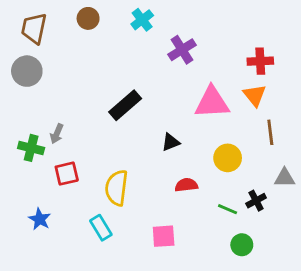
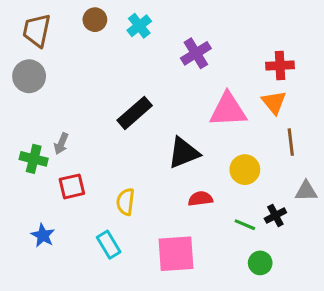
cyan cross: (142, 20) -> (139, 26), moved
black triangle: (171, 142) -> (184, 153), size x1.6
yellow semicircle: (117, 188) -> (125, 202), size x0.7
pink square: (164, 236) -> (176, 254), size x1.5

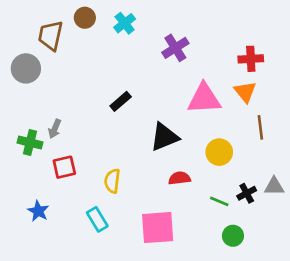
brown trapezoid: (37, 30) -> (51, 36), moved
black rectangle: (135, 113) -> (121, 101), size x0.7
gray triangle: (306, 191) -> (274, 186), moved

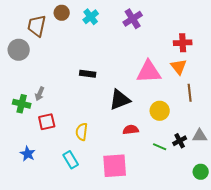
purple cross: (175, 48) -> (133, 19), moved
black rectangle: (121, 101) -> (88, 74), turned 49
green circle: (233, 236) -> (201, 172), moved

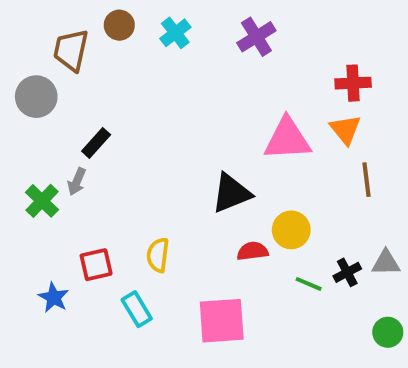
black rectangle: (88, 74) -> (96, 143), moved, turned -56
green cross: (22, 104) -> (42, 201), turned 30
yellow circle: (160, 111) -> (291, 230), moved
red square: (47, 122) -> (96, 265), moved

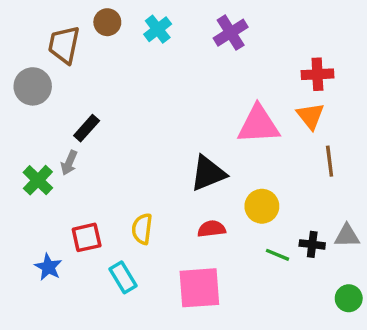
red semicircle: (253, 251) -> (212, 229), moved
black cross: (347, 272) -> (312, 244), turned 35

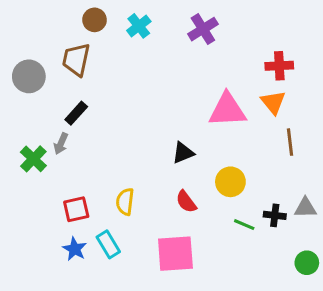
brown trapezoid: (64, 45) -> (76, 60), moved
black triangle: (208, 173) -> (183, 153), size x0.7
red semicircle: (212, 229) -> (186, 202), turned -120
blue star: (48, 267) -> (75, 249), moved

